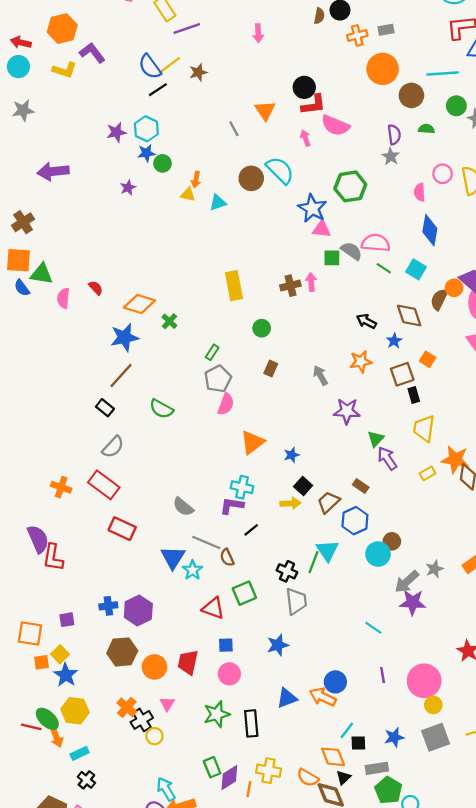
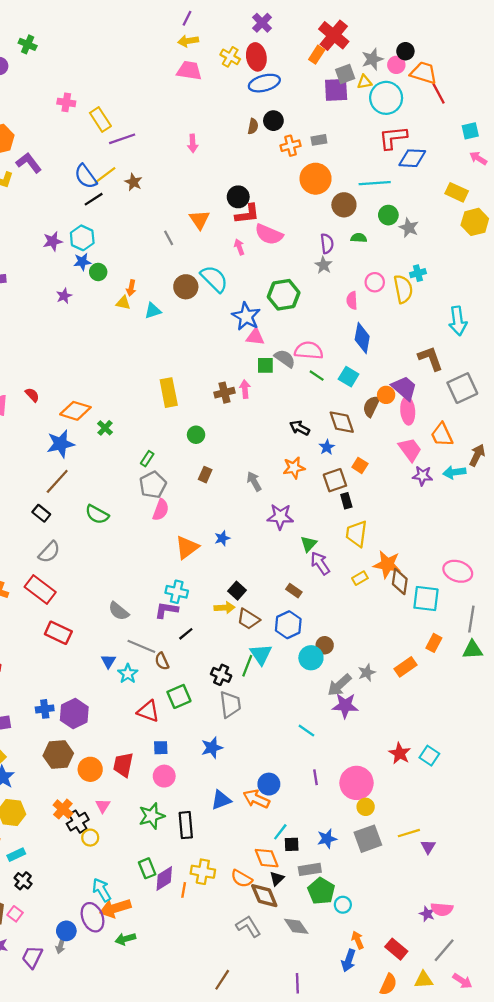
brown star: (198, 72) -> (133, 182), turned -30
blue star: (292, 455) -> (222, 538), moved
brown trapezoid: (328, 502) -> (248, 619), moved, turned -105
blue triangle: (173, 557) -> (108, 661), size x0.6

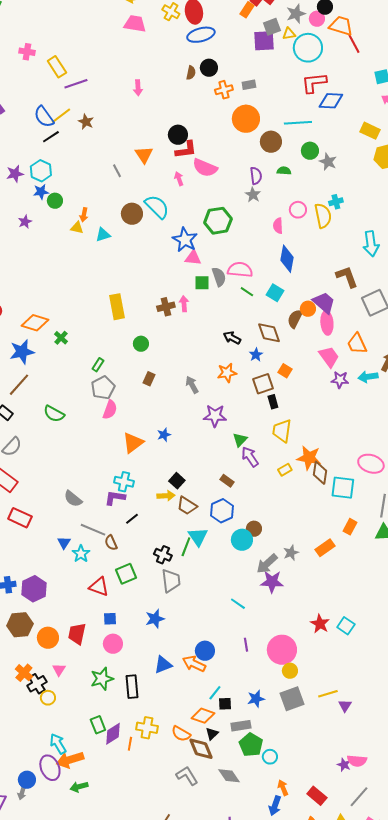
gray semicircle: (285, 358) -> (219, 277), turned 36
orange diamond: (267, 858) -> (203, 716), turned -50

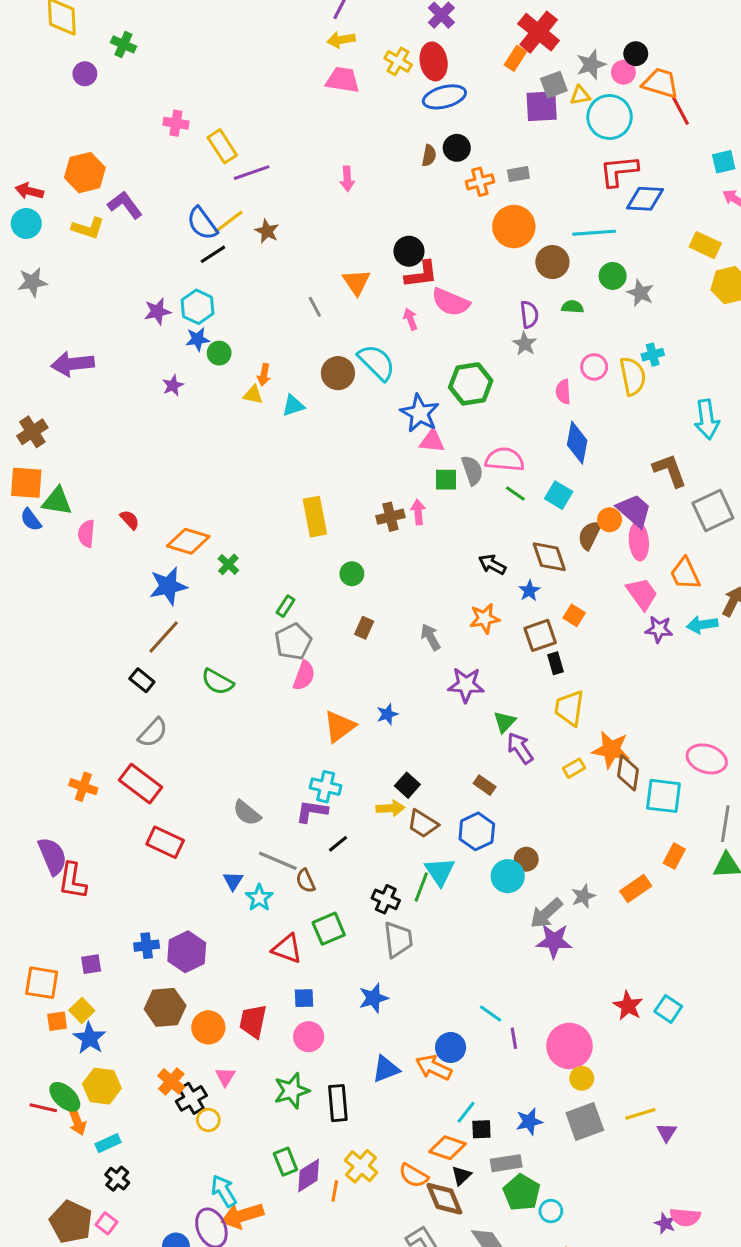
cyan line: (238, 604) -> (491, 1014), moved
yellow cross: (147, 728) -> (361, 1166), turned 30

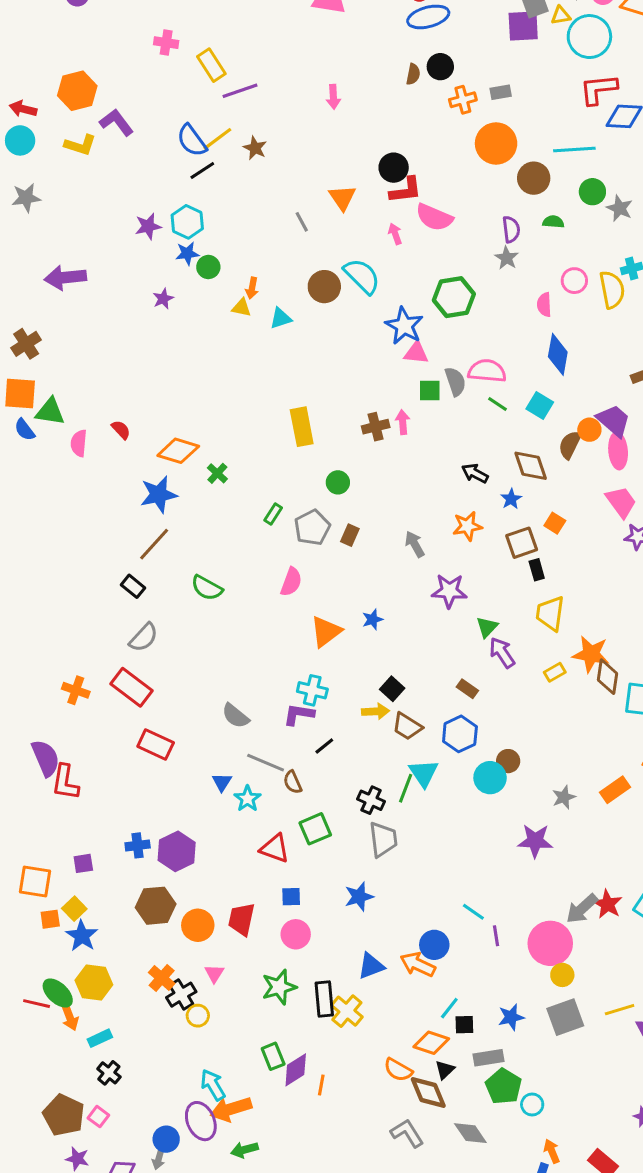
gray pentagon: (293, 642) -> (312, 528), moved
gray arrow: (546, 913) -> (582, 909), moved
yellow cross: (361, 1166) -> (347, 1011), moved

